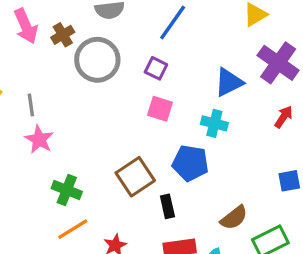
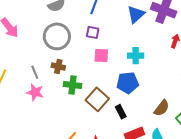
brown cross: (63, 35) -> (58, 66), moved, turned -32
blue triangle: (229, 82) -> (136, 14), moved
gray line: (31, 105) -> (35, 72), moved
green cross: (67, 190) -> (72, 85), moved

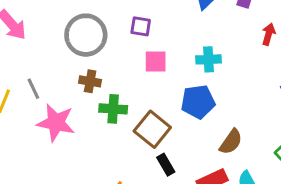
gray line: (35, 72) -> (33, 89), moved
pink star: (35, 92) -> (56, 123), size x1.4
brown semicircle: (162, 108) -> (231, 142), moved
black rectangle: (121, 112) -> (166, 165), moved

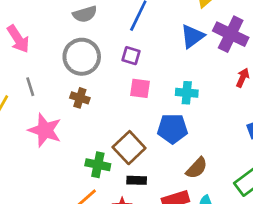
gray line: (33, 89) -> (30, 87), moved
green cross: (113, 109) -> (98, 165), moved
black rectangle: (166, 165) -> (137, 180), turned -66

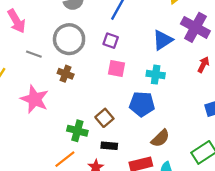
blue triangle: (192, 36) -> (163, 40), moved
gray line: (30, 87) -> (34, 54), moved, turned -56
brown square: (129, 148) -> (104, 118), size x0.7

